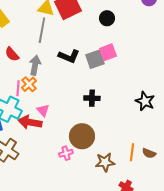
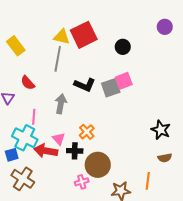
gray arrow: (35, 65) -> (61, 104), moved
orange cross: (29, 84) -> (87, 132), moved
black cross: (92, 98) -> (75, 151), moved
brown semicircle: (149, 153) -> (165, 158), moved, turned -32

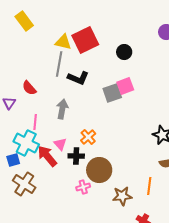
yellow rectangle: (16, 46) -> (24, 21), moved
black L-shape: (85, 85) -> (78, 78), moved
red arrow: (46, 151) -> (47, 156), turned 40

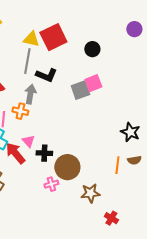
gray arrow: (62, 109) -> (30, 94), moved
orange cross: (88, 137) -> (20, 111), moved, turned -35
orange line: (149, 186) -> (117, 165), moved

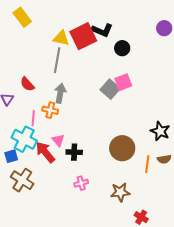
black L-shape: (46, 75) -> (102, 30), moved
gray square: (80, 90) -> (110, 89), turned -30
brown circle: (67, 167) -> (122, 148), moved

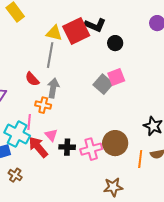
red semicircle: (27, 84) -> (32, 79), moved
pink line: (33, 118) -> (29, 122), moved
brown cross: (22, 180) -> (15, 175), size x0.6
pink cross: (81, 183) -> (91, 149), moved, size x1.5

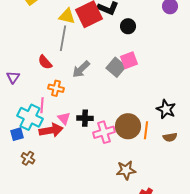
gray arrow: (53, 88) -> (81, 69), moved, turned -144
red arrow: (38, 147) -> (51, 130), turned 120
black cross: (67, 147) -> (85, 118), moved
orange line: (140, 159) -> (146, 130), moved

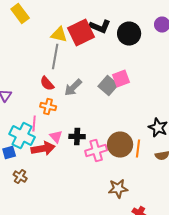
black circle: (128, 26) -> (129, 34), moved, size x1.5
red semicircle: (45, 62) -> (47, 84), moved

